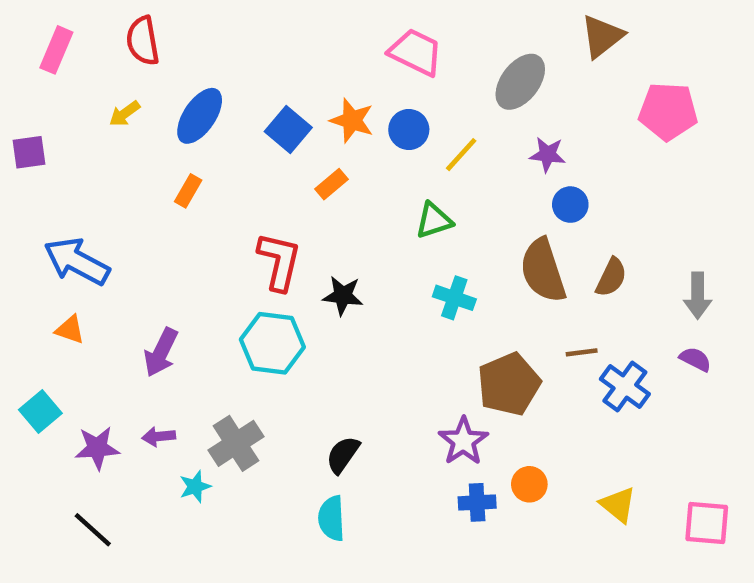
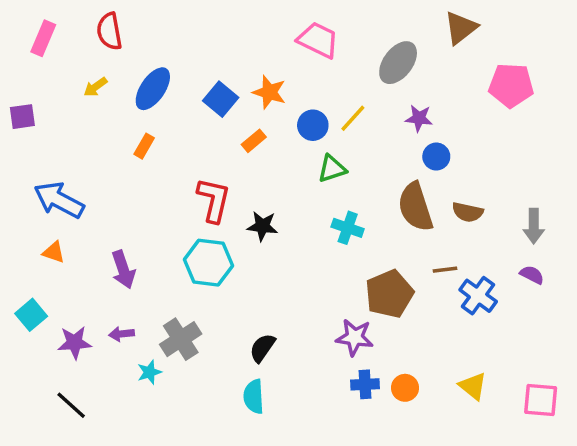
blue circle: (409, 130) -> (313, 125), moved
brown semicircle: (611, 277) -> (468, 212), turned 76
purple arrow: (161, 352) -> (123, 270), turned -45
purple star: (463, 441) -> (355, 337), turned -30
orange circle: (529, 484) -> (405, 388), moved

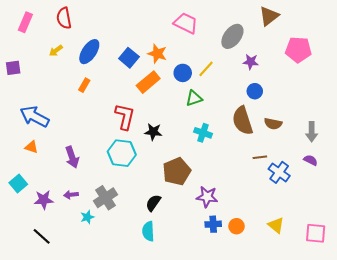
purple star: (419, 118) -> (251, 62), moved
orange rectangle: (254, 141) -> (148, 82), size x1.6
brown pentagon: (389, 294) -> (177, 171), moved

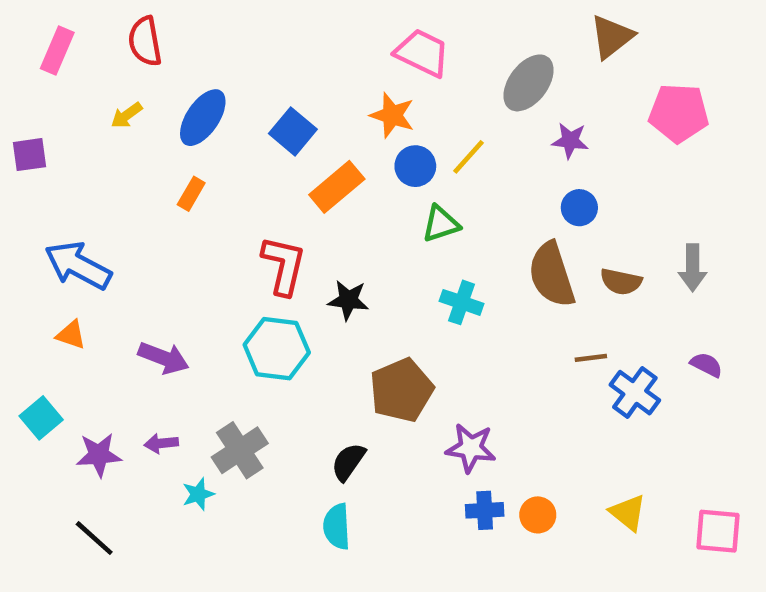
orange star: (157, 54) -> (392, 115), moved
gray arrow: (312, 132) -> (693, 268), moved
purple arrow: (72, 157) -> (163, 358), turned -50

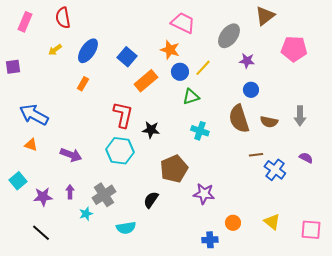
purple arrow: (161, 443) -> (70, 192), turned 96
blue cross: (485, 510) -> (210, 240), moved
cyan semicircle: (337, 526) -> (126, 228), moved, turned -96

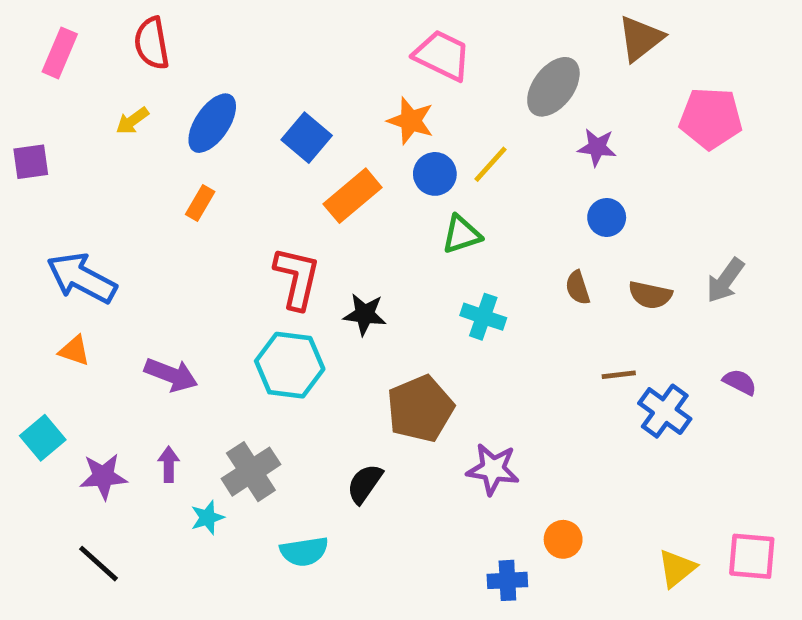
gray arrow: (300, 116) -> (725, 280), turned 36
brown semicircle: (239, 119) -> (578, 288), size x0.5
yellow triangle: (272, 222) -> (677, 568), moved, turned 42

